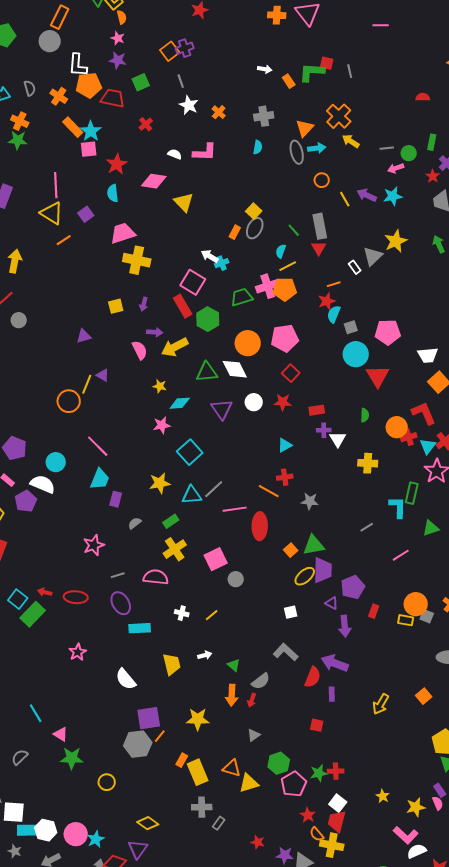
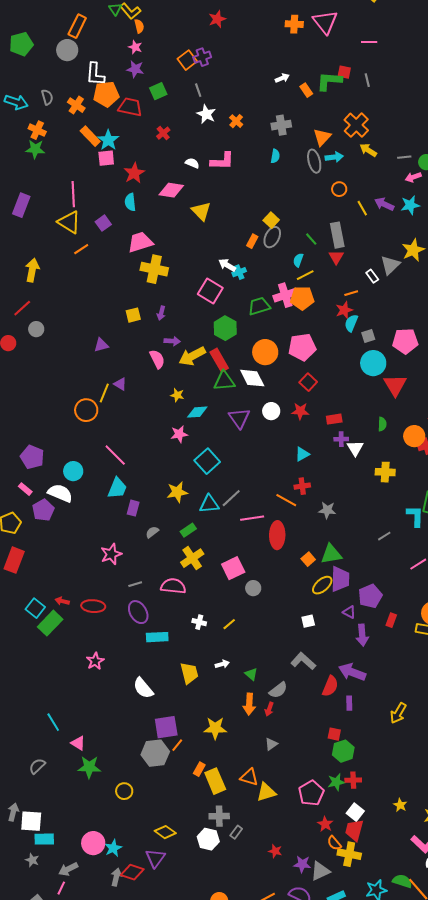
pink line: (381, 25) -> (369, 42), moved
white arrow: (265, 69) -> (282, 78), turned -32
red rectangle: (183, 306) -> (219, 360), moved
green hexagon: (279, 763) -> (343, 751), moved
white hexagon: (46, 830) -> (208, 839), moved

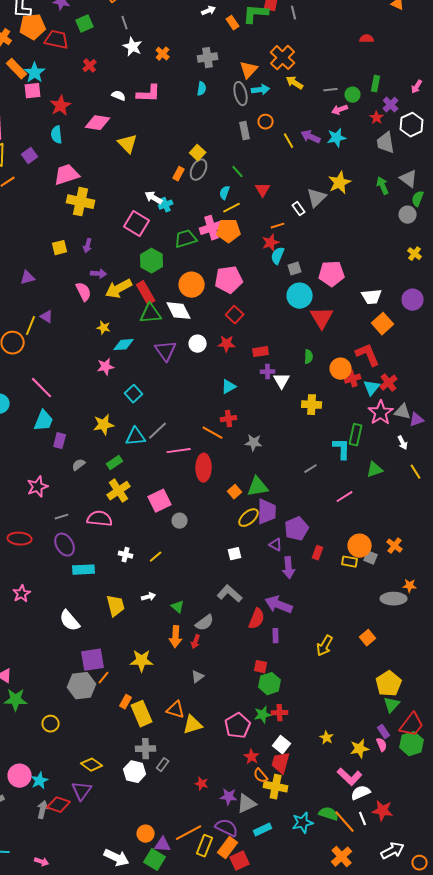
gray rectangle: (337, 235) -> (245, 131), moved, size x0.7
cyan square: (207, 461) -> (134, 394), size x0.7

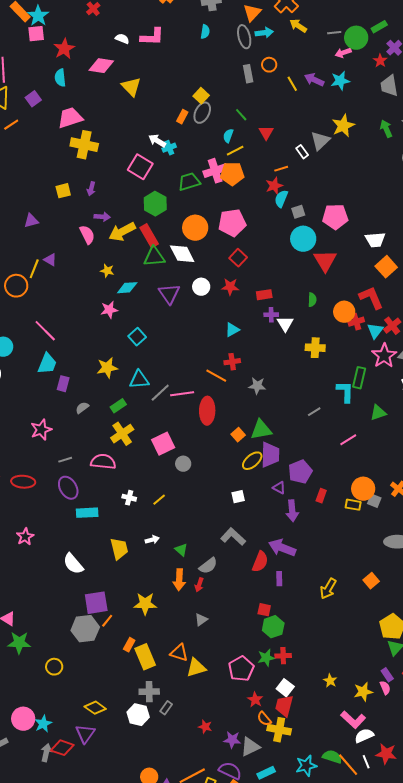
green rectangle: (376, 84) -> (379, 27), turned 49
green circle: (353, 95) -> (356, 38), size x1.5
gray line: (158, 431) -> (160, 393), moved

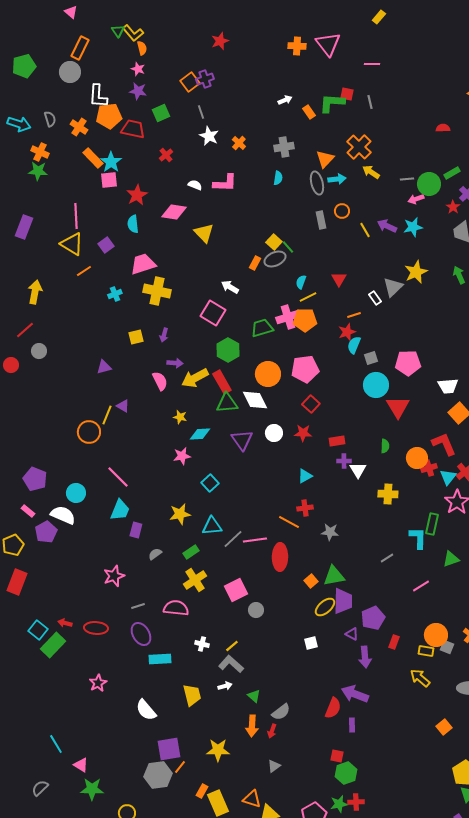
gray ellipse: (202, 113) -> (275, 259), turned 40
green line: (241, 115) -> (288, 247), moved
cyan cross: (169, 148) -> (115, 294), moved
gray L-shape: (233, 537) -> (231, 664), moved
yellow arrow: (328, 589) -> (420, 678), moved, turned 100

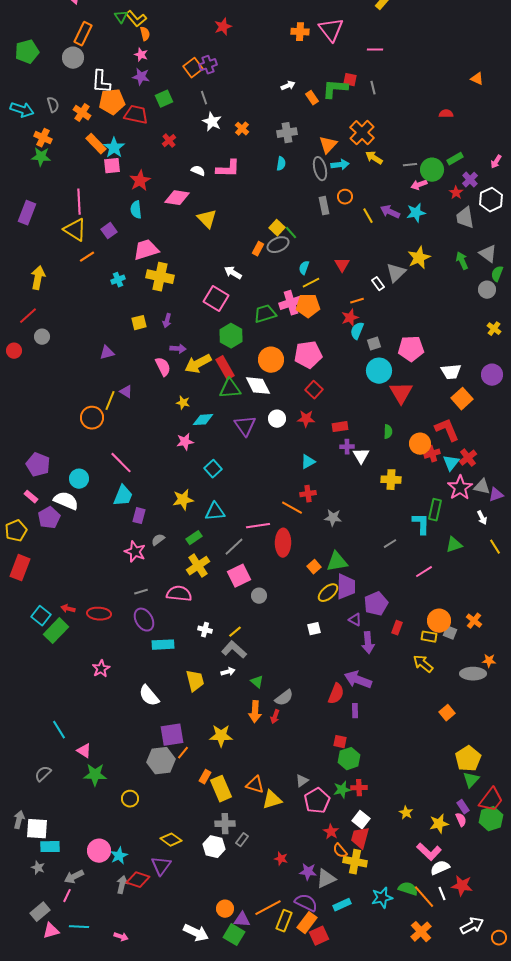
gray line: (233, 539) -> (234, 547), moved
pink star: (114, 576) -> (135, 552), moved, turned -30
gray triangle: (274, 766) -> (302, 781), moved

